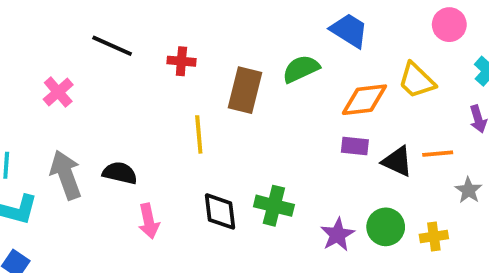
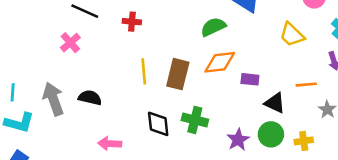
brown rectangle: (245, 90) -> (178, 74), moved
pink cross: (58, 92) -> (70, 43), moved
orange diamond: (364, 100) -> (220, 62), moved
black triangle: (397, 161) -> (275, 103), moved
pink arrow: (149, 221) -> (110, 144), moved, turned 105

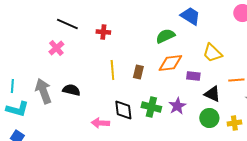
yellow trapezoid: (292, 35) -> (212, 53), moved
brown rectangle: (178, 74) -> (138, 72), size x0.6
purple star: (238, 140) -> (177, 106), moved
pink arrow: (110, 144) -> (100, 123), moved

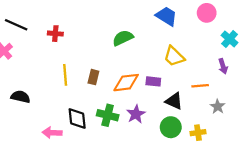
blue trapezoid: (190, 16) -> (166, 16), moved
orange diamond: (170, 63) -> (126, 83), moved

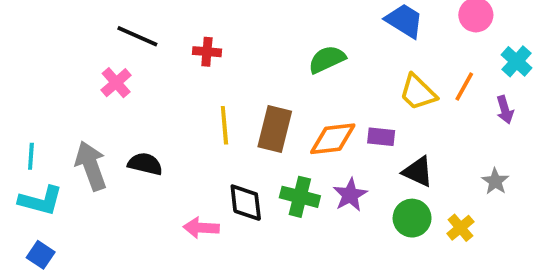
brown rectangle: (93, 77) -> (275, 129), size x1.6
orange line: (200, 86) -> (464, 87), moved, turned -56
yellow cross: (198, 133) -> (460, 228), turned -32

